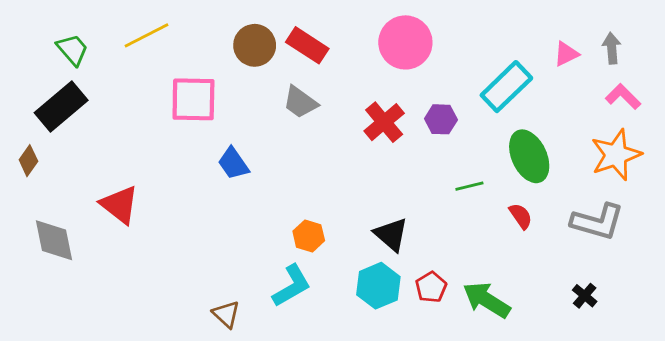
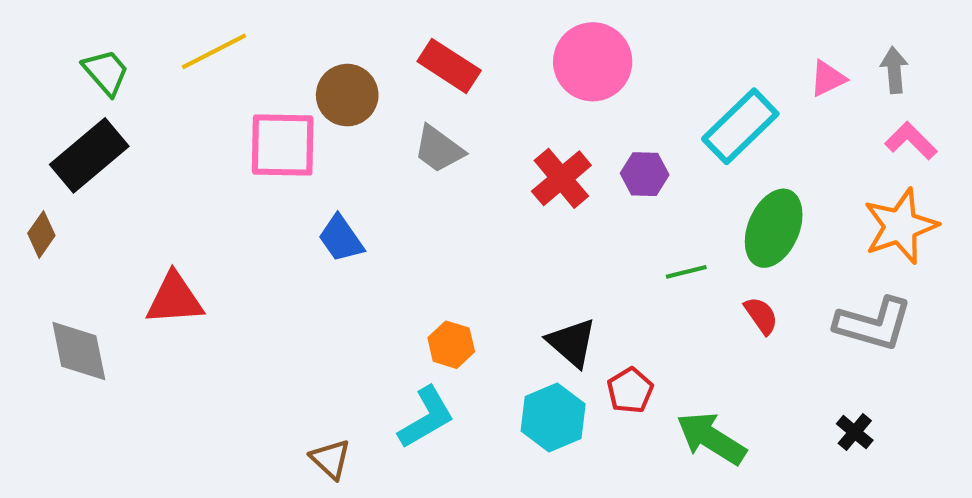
brown circle: (255, 45) -> (347, 95), moved
green ellipse: (529, 156) -> (774, 228), turned 48
red triangle: (119, 205) -> (175, 299), turned -42
red pentagon: (431, 287) -> (630, 390), moved

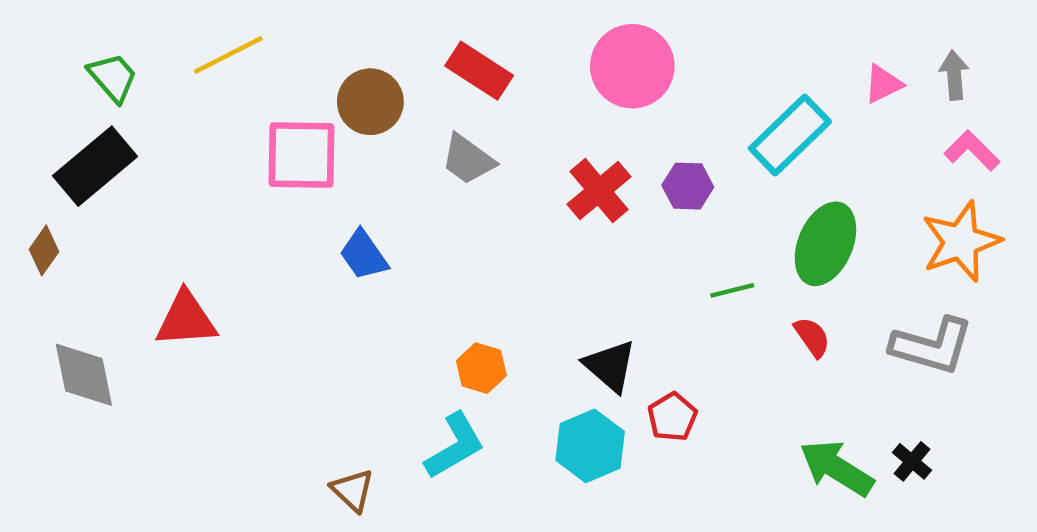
green arrow: (711, 438) -> (837, 468), moved

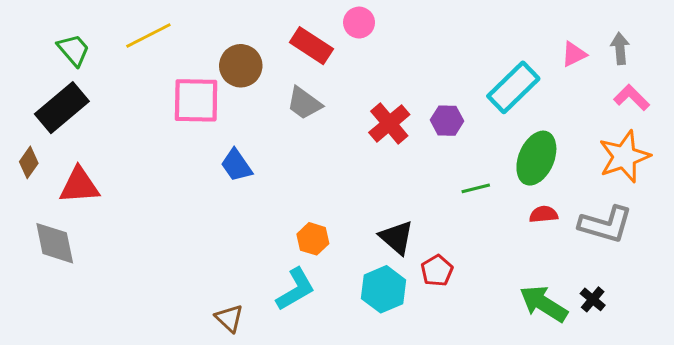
pink circle: (632, 66) -> (359, 23), moved, size x0.6
red triangle: (186, 319) -> (79, 185), moved
red semicircle: (812, 337) -> (544, 214), moved, turned -60

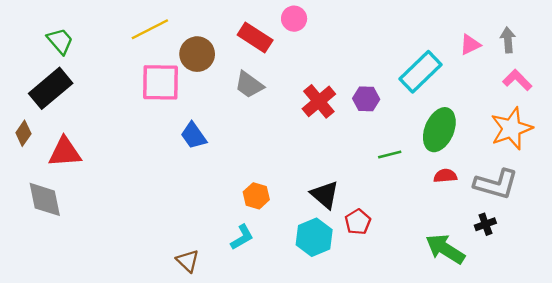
yellow line: (148, 35) -> (150, 29), moved
cyan L-shape: (296, 289) -> (242, 237), size x0.7
black cross: (593, 299) -> (485, 224), moved, turned 30

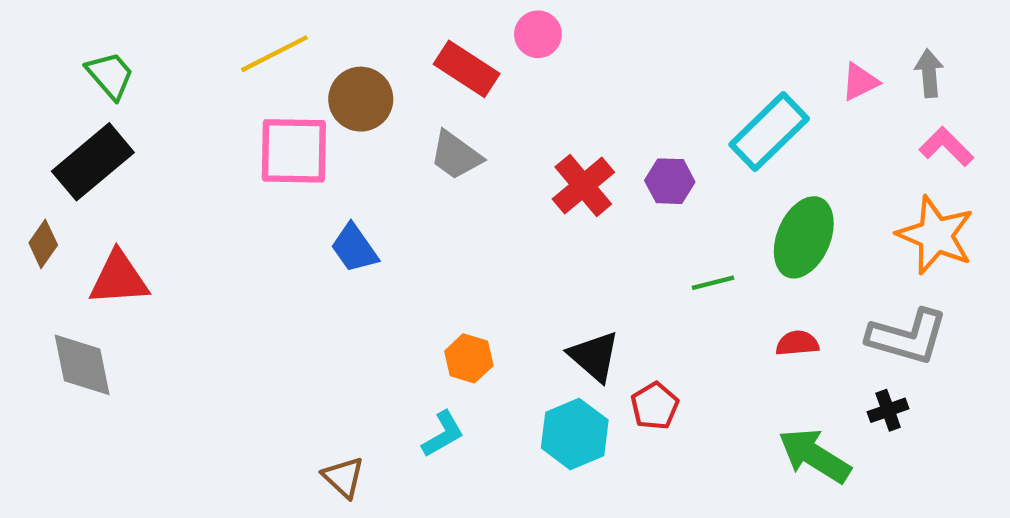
orange star: (511, 129) -> (936, 235), turned -30
red semicircle: (445, 176) -> (797, 343), moved

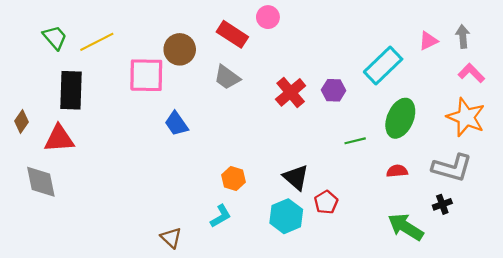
yellow line: (274, 54) -> (97, 42), moved
black rectangle: (93, 162) -> (71, 90), moved, turned -48

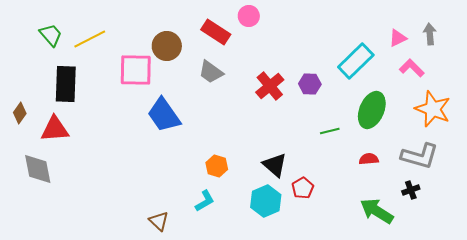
pink L-shape: (471, 73) -> (412, 68), moved
blue trapezoid: (176, 124) -> (164, 115), size x1.5

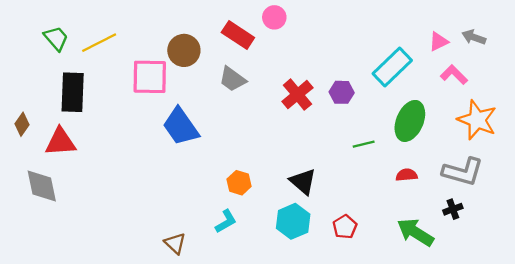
gray arrow: (430, 34) -> (474, 37), turned -65
red pentagon: (303, 188) -> (345, 227), moved

